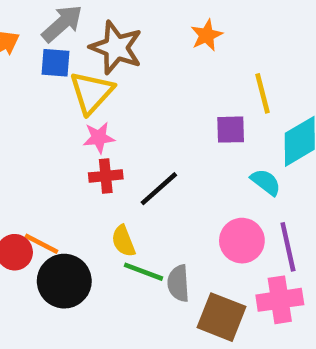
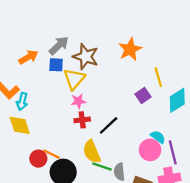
orange star: (207, 35) -> (130, 49), size x1.5
purple square: (231, 130) -> (143, 95), turned -32
cyan semicircle: (266, 182) -> (158, 137), moved
yellow semicircle: (123, 241) -> (92, 152), size x1.5

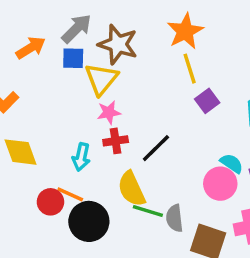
yellow line: (158, 77) -> (190, 69), moved
cyan arrow: (22, 102) -> (81, 157), moved

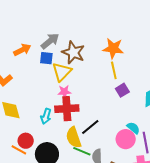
orange star: (185, 31) -> (113, 48), turned 30
red cross: (116, 141) -> (67, 109), size x1.6
black line: (156, 148) -> (90, 127), moved
orange line: (70, 194) -> (19, 150), moved

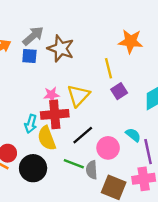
orange star: (113, 48) -> (131, 41), moved
yellow triangle: (62, 72) -> (78, 96), moved
yellow semicircle: (74, 137) -> (47, 138), moved
pink circle: (126, 139) -> (108, 148), moved

